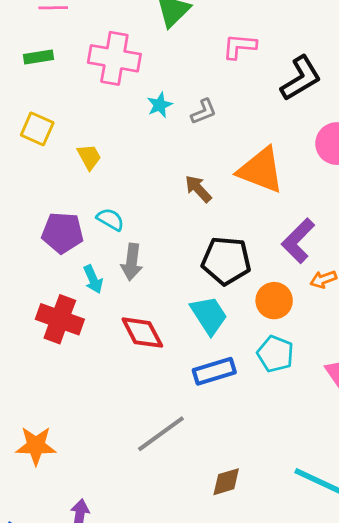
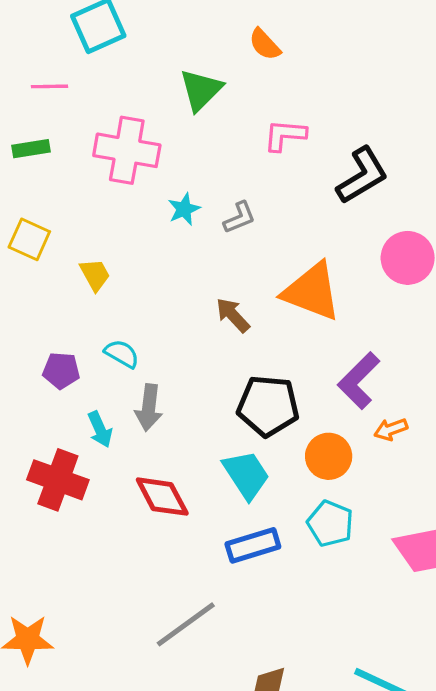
purple pentagon: (62, 233) -> (61, 371), size x0.7

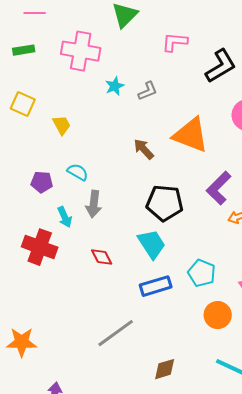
orange circle: (329, 456) -> (218, 315), moved
red diamond: (162, 497) -> (102, 257), size x0.7

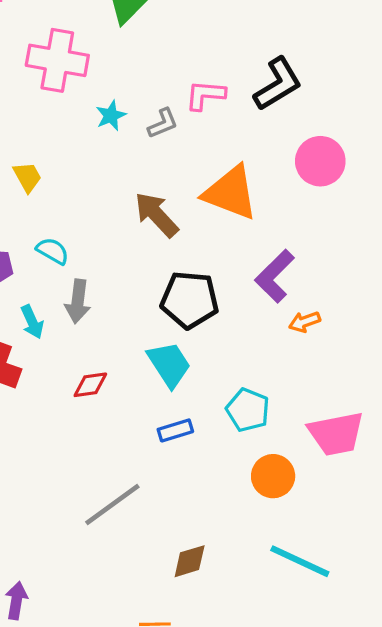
pink L-shape: (175, 42) -> (205, 95), moved
brown arrow: (144, 149) -> (157, 215), size x1.4
red diamond: (102, 257) -> (90, 385), turned -70
blue rectangle: (156, 286) -> (175, 430), size x0.7

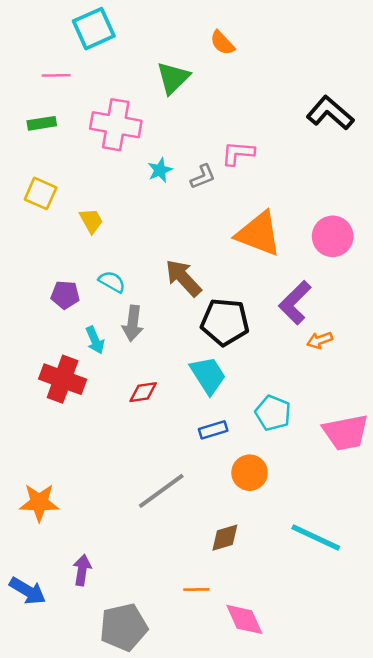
black L-shape: (278, 84) -> (330, 113), moved, turned -108
pink circle: (320, 161) -> (333, 236), moved
brown arrow: (157, 215) -> (183, 278), moved
orange circle: (273, 476) -> (250, 473), moved

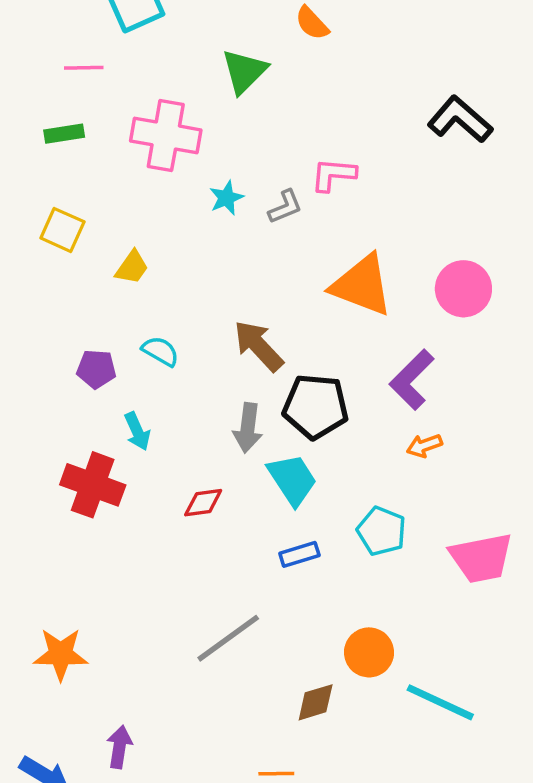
yellow trapezoid: (91, 221) -> (132, 267), turned 64
gray arrow: (133, 323) -> (248, 428), moved
orange arrow: (320, 340) -> (424, 446), moved
orange circle: (250, 473) -> (369, 652), moved

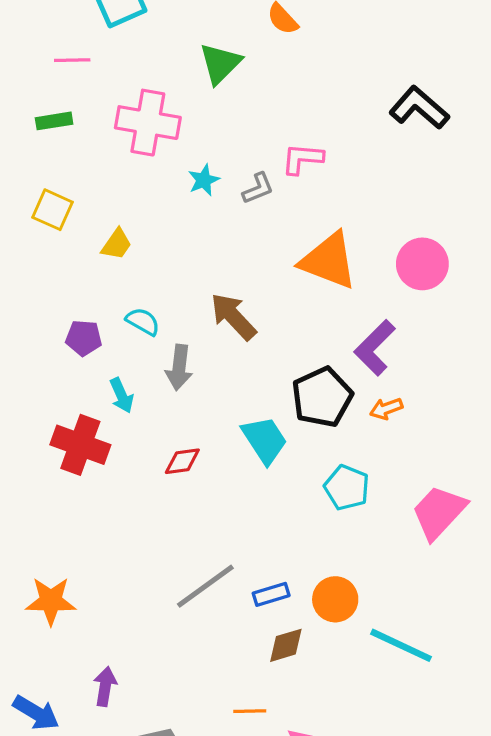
black pentagon: (316, 406) -> (322, 397), moved, turned -30
gray arrow: (248, 428) -> (179, 368), moved
blue rectangle: (299, 554) -> (271, 594), moved
pink trapezoid: (481, 558) -> (439, 512), turned 144

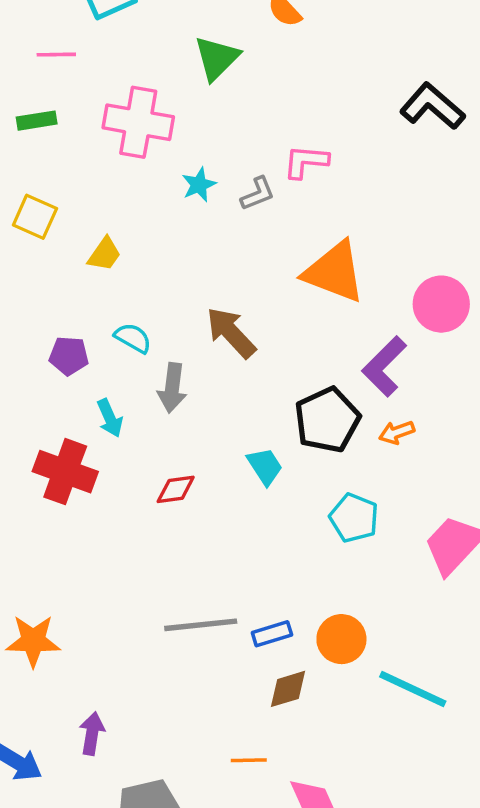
pink circle: (422, 264) -> (441, 304), moved
cyan trapezoid: (265, 440) -> (265, 466), size x0.7
gray line: (205, 586) -> (201, 625), turned 30

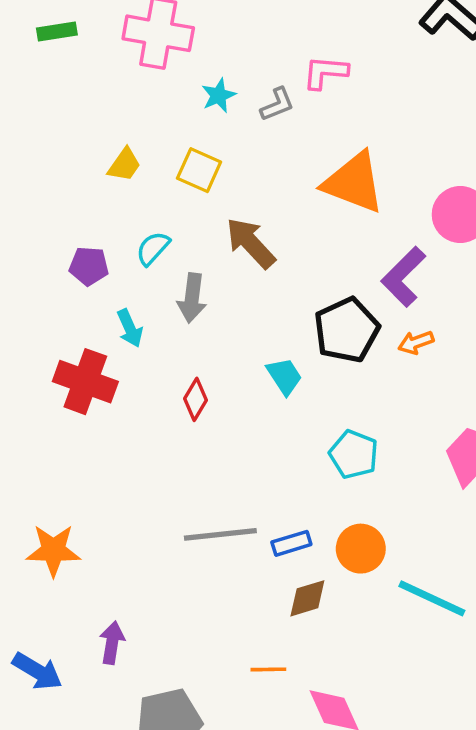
yellow square: (35, 217) -> (199, 170), moved
cyan semicircle: (133, 338) -> (153, 248), turned -78
red diamond: (176, 489) -> (196, 399), turned -51
cyan pentagon: (354, 518) -> (354, 454), moved

